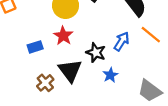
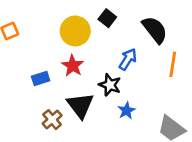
orange line: (151, 35) -> (173, 64), turned 60
blue arrow: (122, 41) -> (128, 59), moved

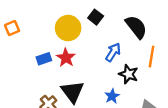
blue rectangle: (41, 78) -> (44, 59), moved
black star: (110, 85) -> (128, 74), moved

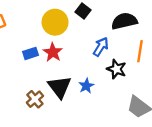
black semicircle: (136, 27) -> (124, 21), turned -65
blue star: (112, 96) -> (86, 86), moved

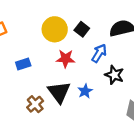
black square: (83, 11) -> (82, 29), moved
red star: (53, 52) -> (66, 59), moved, turned -30
blue rectangle: (30, 53) -> (23, 64), moved

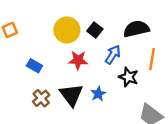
blue rectangle: (23, 64) -> (34, 66), turned 48
brown cross: (35, 104) -> (41, 98), moved

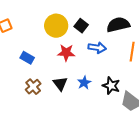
blue arrow: (113, 55) -> (97, 48), turned 66
black star: (128, 77) -> (111, 86), moved
black triangle: (71, 95) -> (60, 84), size x0.7

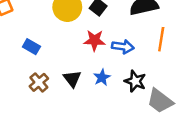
blue arrow: (97, 48) -> (123, 47), moved
red star: (66, 53) -> (94, 40), moved

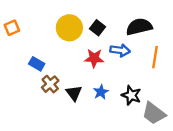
blue arrow: (123, 47) -> (120, 50), moved
brown cross: (39, 82) -> (50, 84), moved

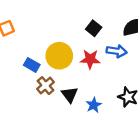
yellow circle: (69, 28) -> (59, 56), moved
blue star: (101, 92) -> (94, 105), moved

